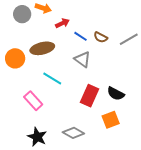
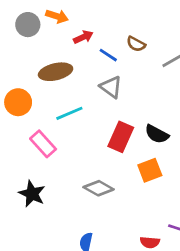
brown semicircle: (101, 37) -> (136, 44), moved
orange circle: (15, 58) -> (18, 102), moved
cyan line: (52, 79) -> (69, 113), turned -54
black star: (37, 137) -> (32, 194), moved

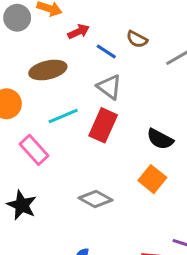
red rectangle: (121, 137) -> (103, 125), moved
orange square: (150, 170) -> (152, 179), turned -30

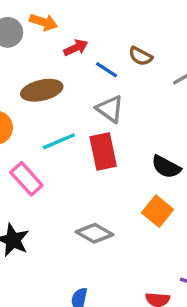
red rectangle: (103, 125) -> (103, 152), turned -36

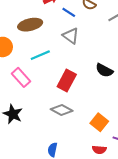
red rectangle: (103, 152) -> (67, 81), moved, turned 40
orange square: (158, 211) -> (99, 122), moved

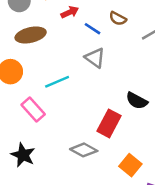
brown ellipse: (30, 25) -> (31, 35), moved
red rectangle: (67, 81) -> (109, 123), moved

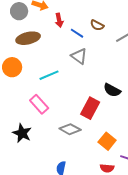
red arrow: (70, 12) -> (59, 20), turned 104
pink rectangle: (33, 110) -> (39, 104), moved

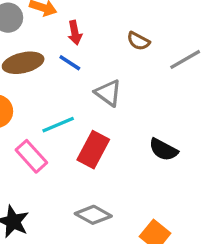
blue line: (77, 33) -> (70, 63), moved
pink rectangle: (39, 104) -> (31, 156), moved
red rectangle: (90, 108) -> (93, 150), moved

